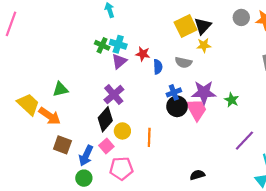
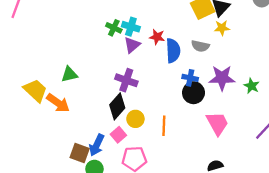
blue semicircle: (158, 67) -> (173, 51), size x1.5
blue cross: (174, 92) -> (190, 78), turned 32
purple cross: (114, 95) -> (126, 80), turned -30
pink trapezoid: (196, 110) -> (217, 123), moved
brown square: (62, 145) -> (80, 153), moved

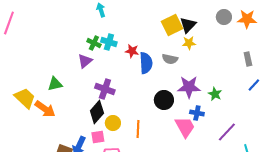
purple triangle: (132, 45) -> (85, 61), moved
blue cross: (190, 78) -> (197, 113), moved
pink square: (118, 135) -> (98, 137), turned 32

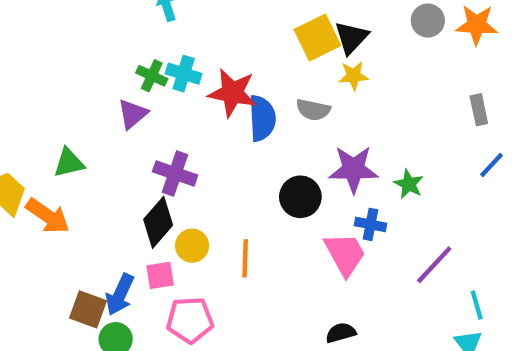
red star: (132, 51) -> (232, 93), size x1.6

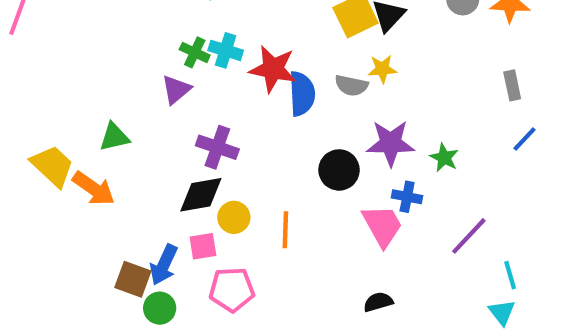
yellow star: (353, 76) -> (382, 69), moved
black diamond: (158, 222) -> (201, 195), turned 39

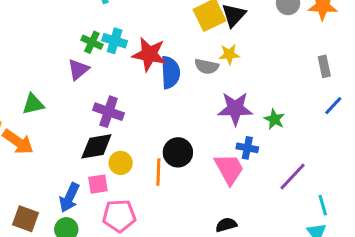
black circle: (339, 170) -> (178, 152), moved
brown square: (133, 279) -> (26, 219), moved

